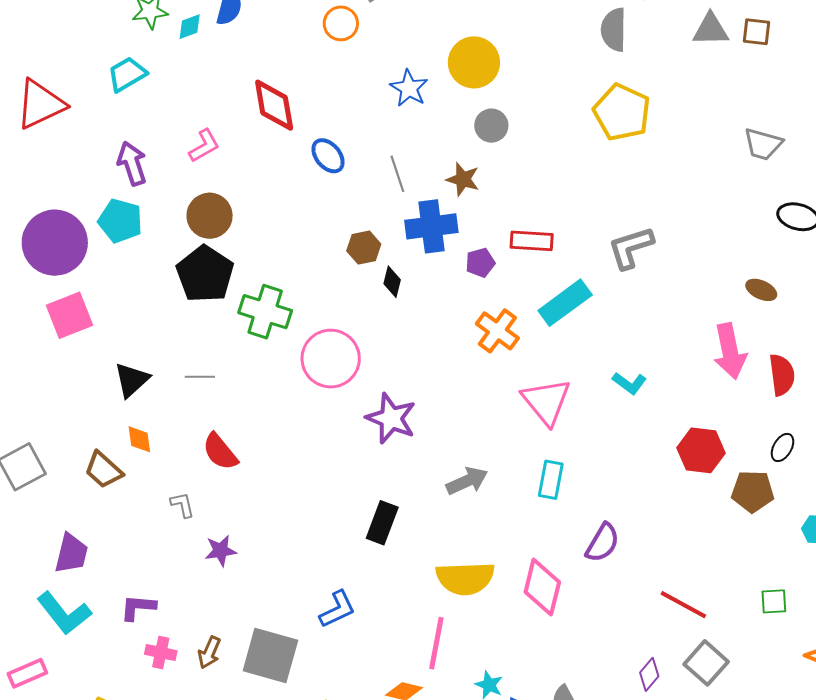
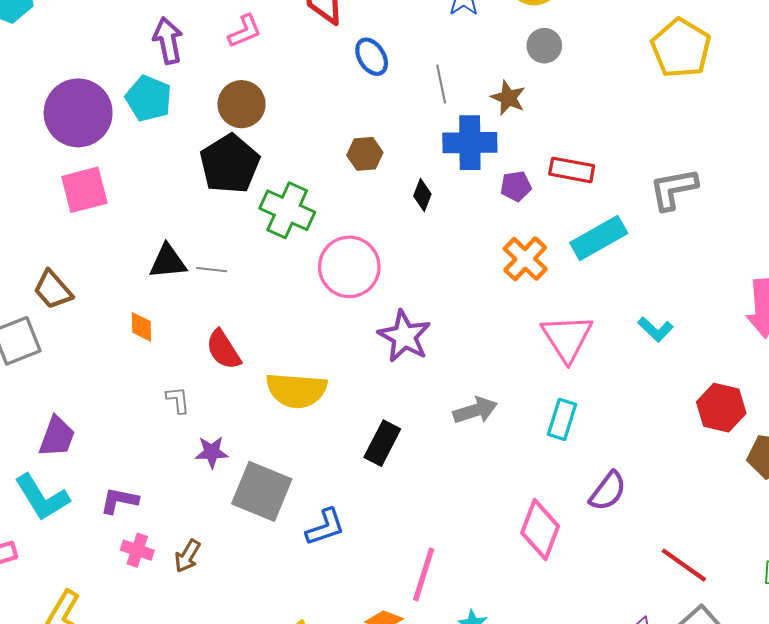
brown hexagon: (364, 248) -> (365, 154), moved
black triangle: (132, 380) -> (168, 262), moved, turned 30
brown trapezoid: (104, 470) -> (53, 290), moved
yellow semicircle: (465, 578) -> (296, 390), moved
gray square: (270, 656) -> (262, 491), moved

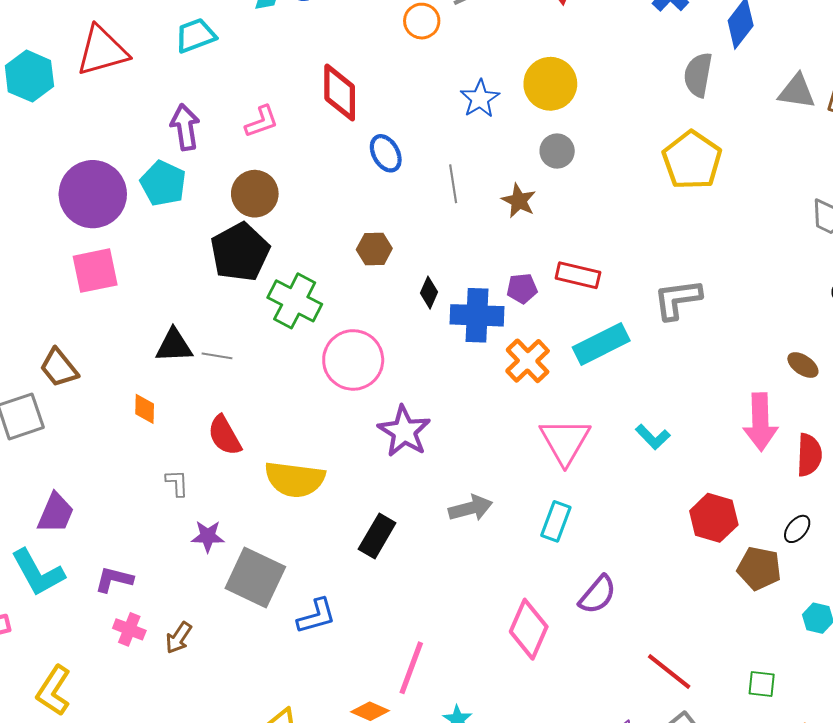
blue cross: (470, 143) -> (477, 315), moved

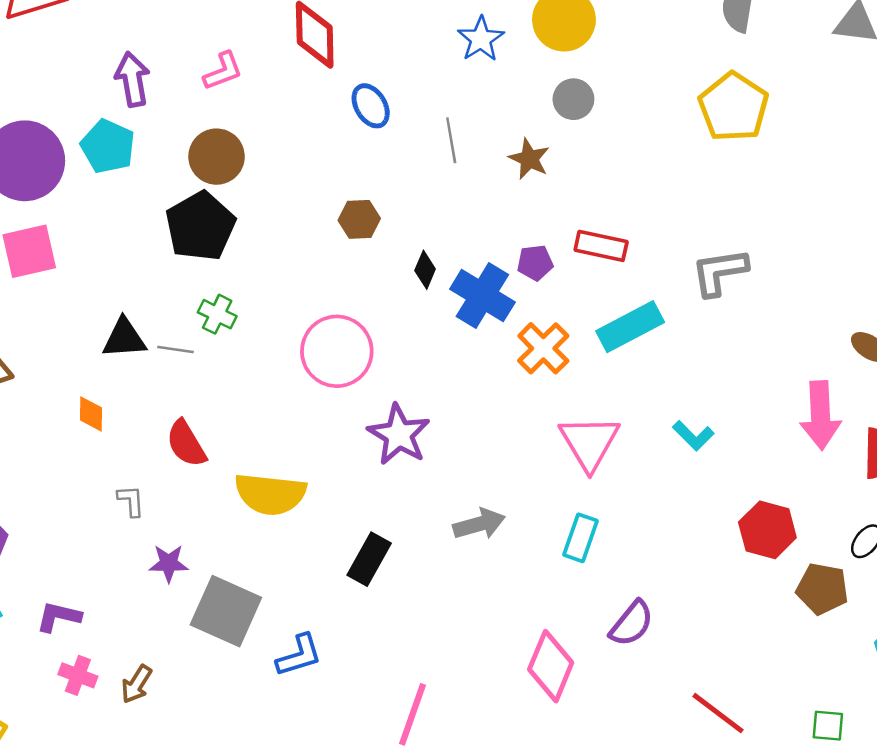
green cross: (295, 301) -> (217, 314), moved, size x0.6
blue cross: (477, 315) -> (482, 296), turned 30

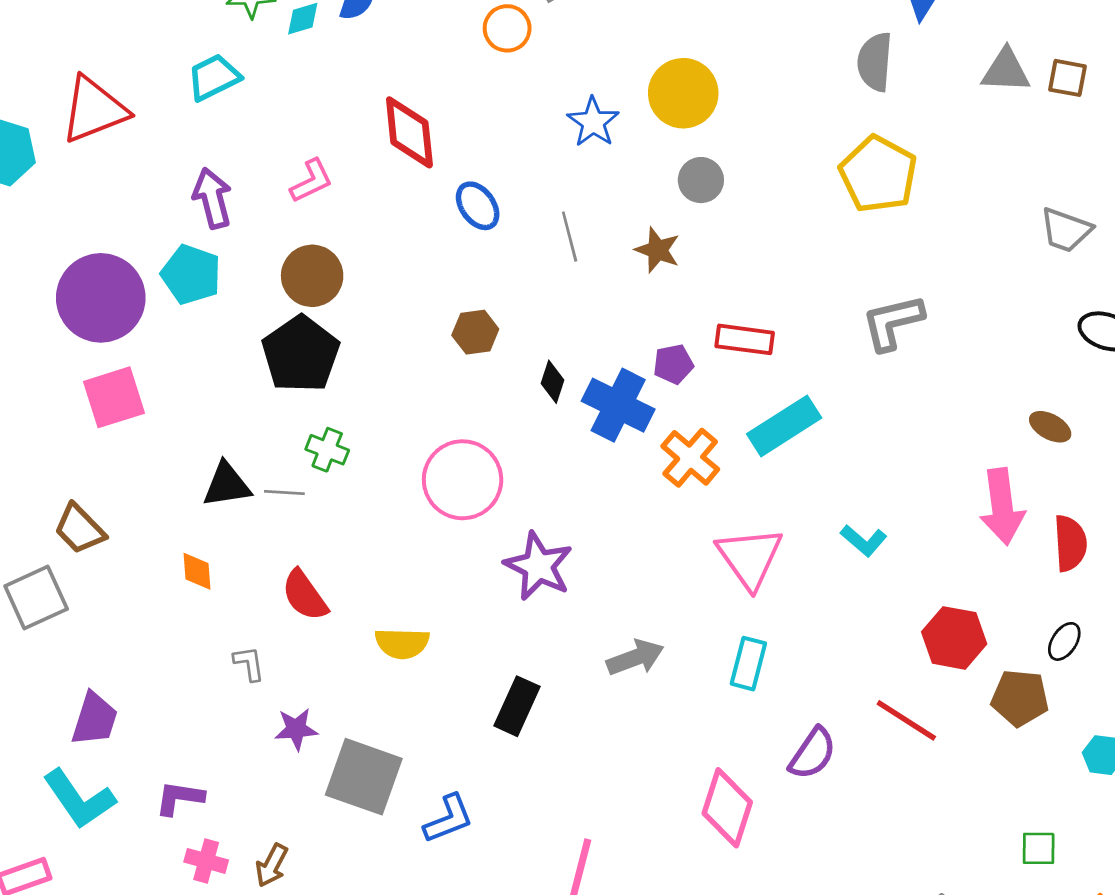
gray L-shape: (720, 272) -> (893, 322), moved
yellow semicircle: (270, 494) -> (402, 643), size x0.7
red line: (718, 713) -> (906, 720), moved

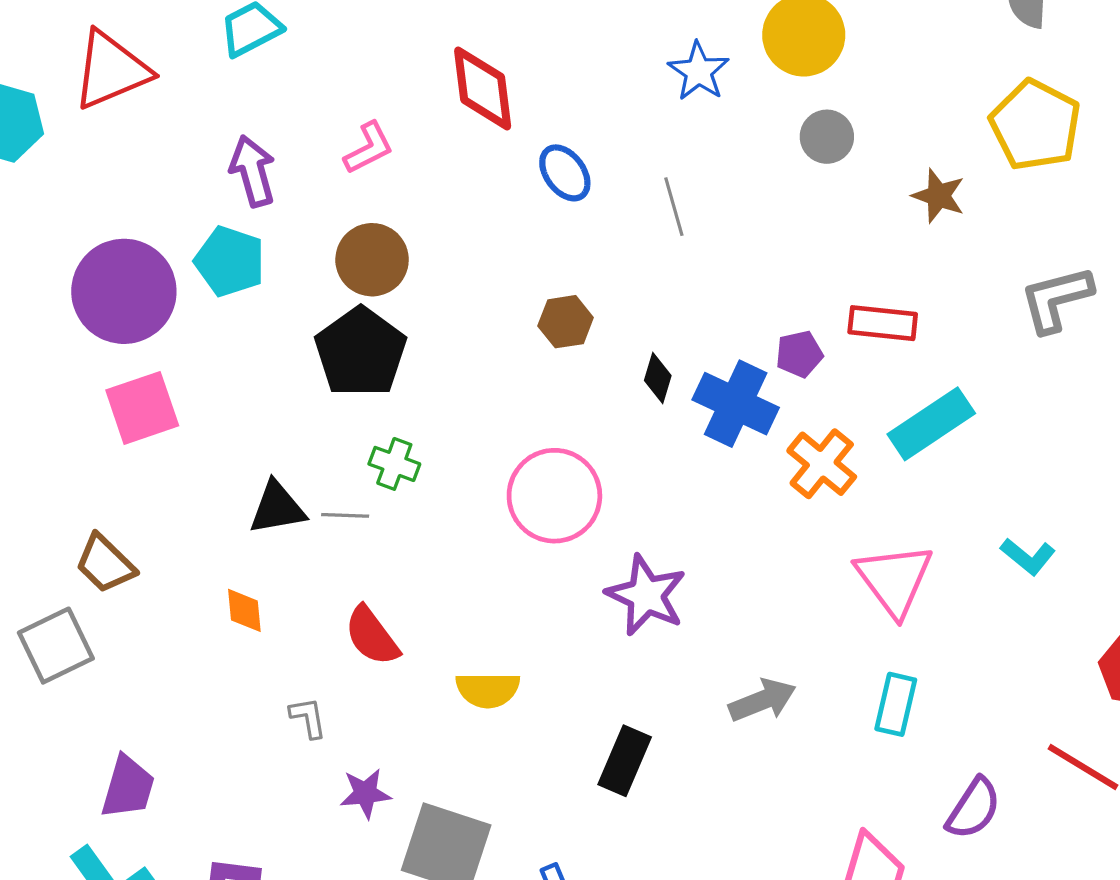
brown star: (658, 250) -> (939, 196), moved

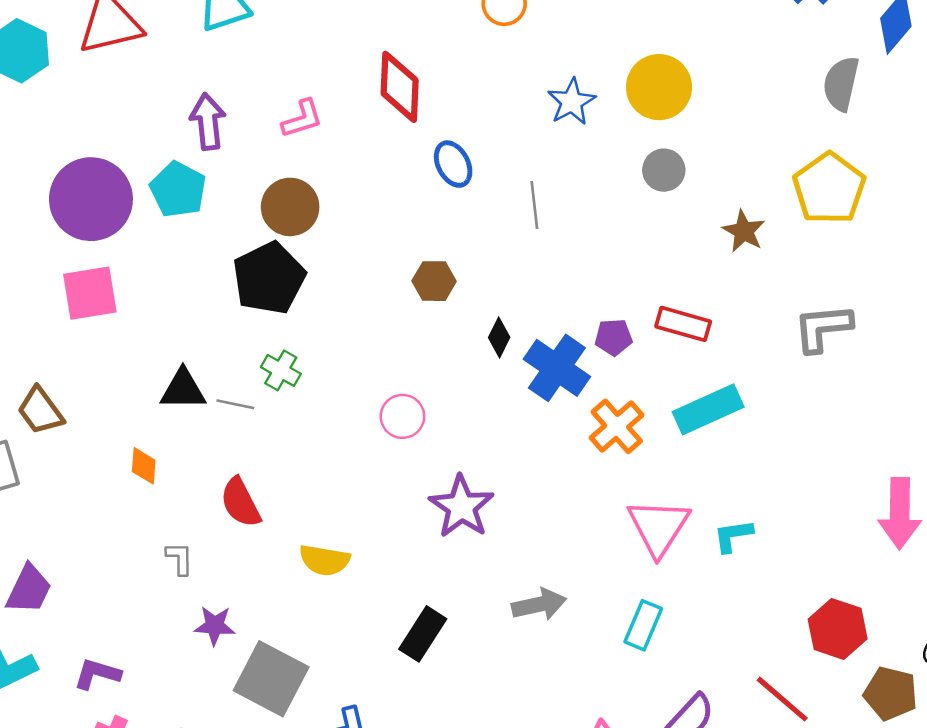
pink circle: (554, 496) -> (402, 416), size x0.6
cyan L-shape: (1028, 556) -> (733, 536), moved, turned 123

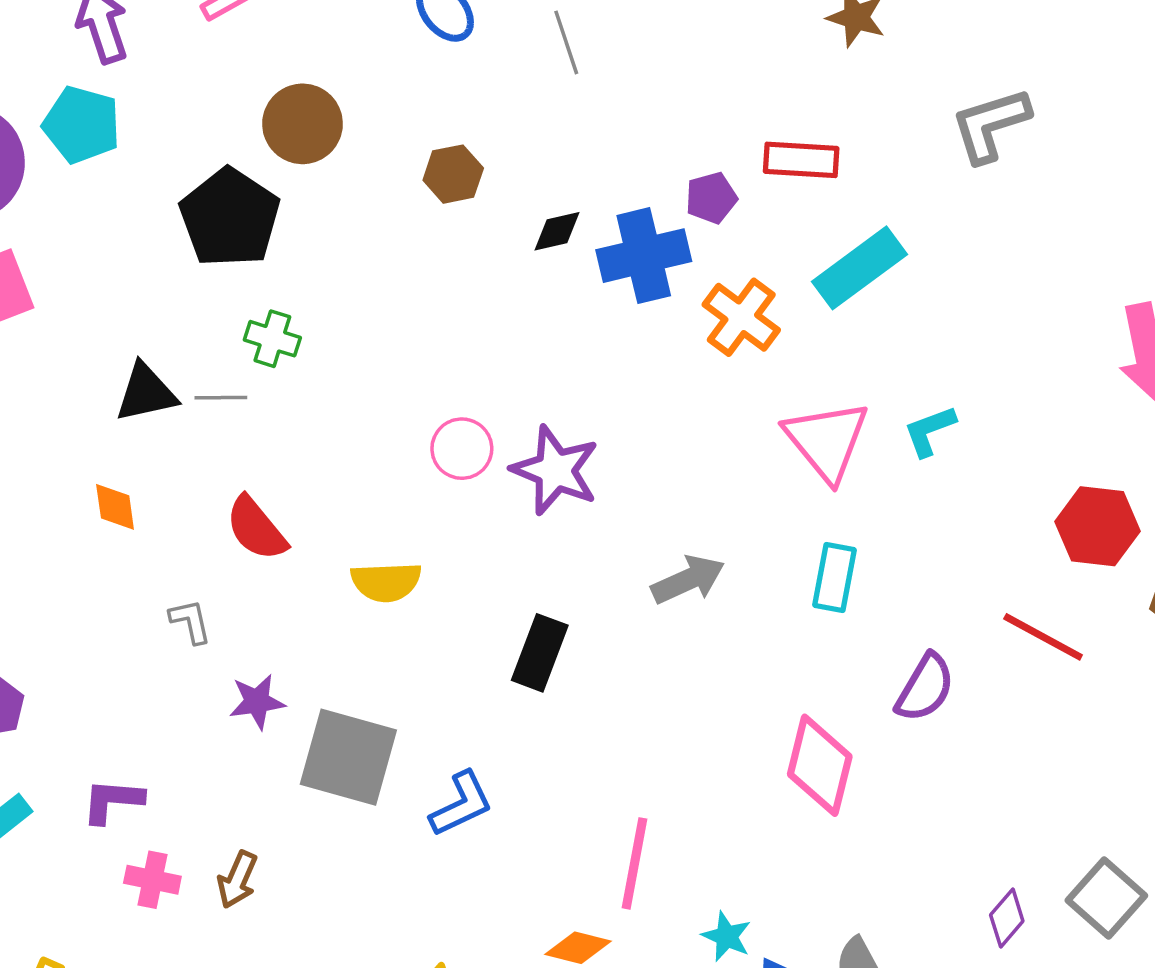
brown circle: (290, 207) -> (303, 124), moved
black diamond: (499, 337) -> (557, 231), turned 63
blue cross: (557, 368) -> (644, 256), turned -36
pink circle: (402, 416) -> (462, 449), moved

